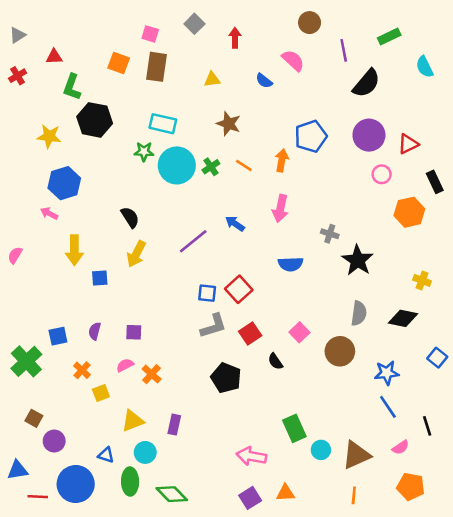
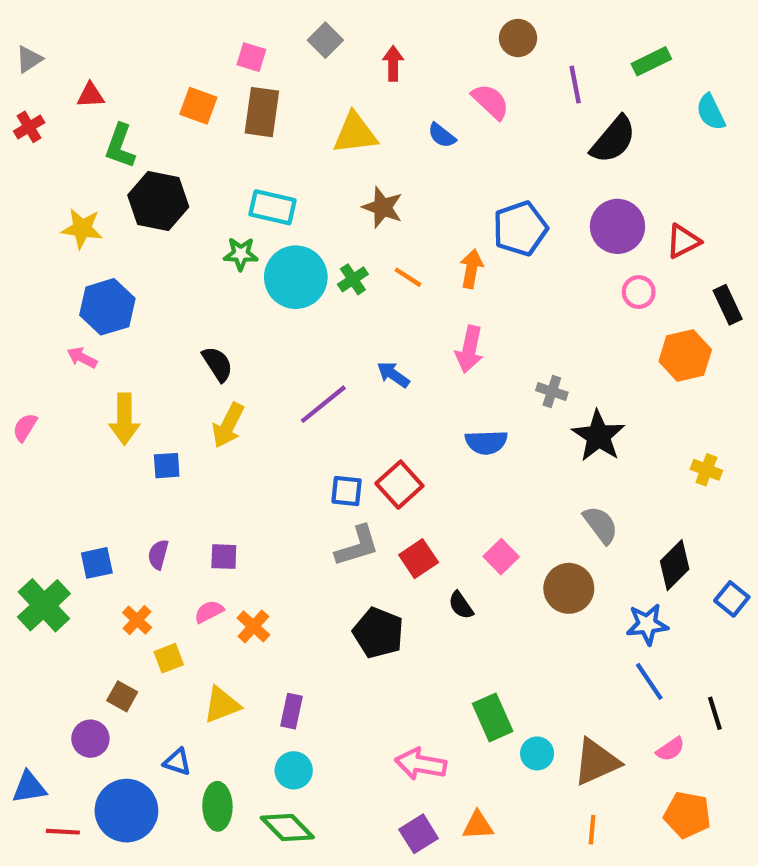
yellow triangle: (212, 79) -> (355, 133), size x1.6
gray semicircle: (359, 313) -> (601, 525), turned -45
black diamond: (403, 318) -> (675, 565), moved, turned -56
brown square: (34, 418) -> (122, 696), moved
cyan circle: (145, 452) -> (294, 770), moved

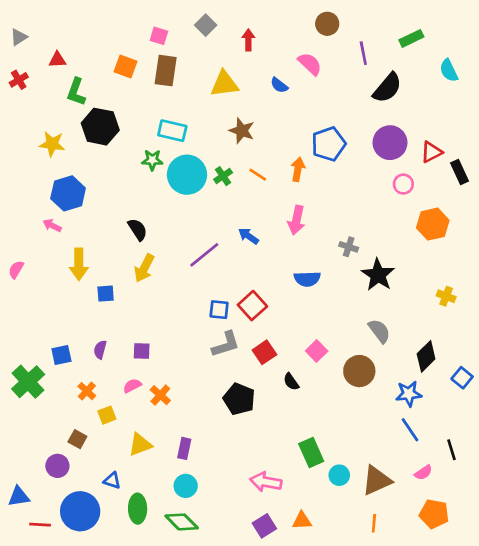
black rectangle: (728, 305) -> (459, 172), moved

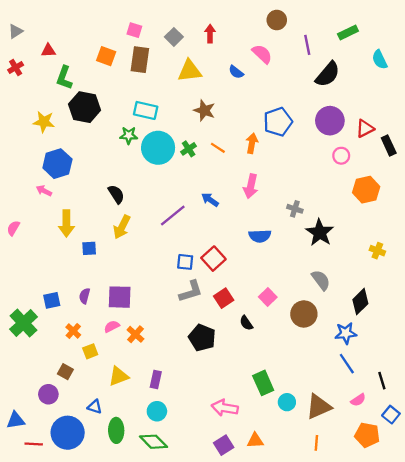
gray square: (206, 25) -> (174, 37), moved
purple square: (142, 351) -> (120, 297), size x1.6
blue square: (462, 378) -> (391, 415), moved

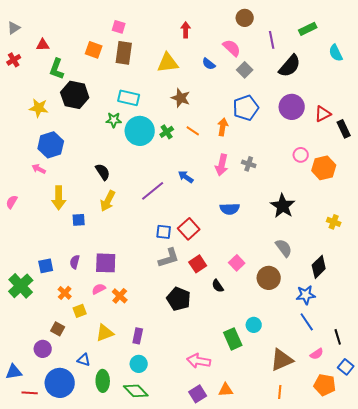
gray square: (174, 37) -> (245, 70), moved
pink circle: (341, 156) -> (301, 155), moved
gray cross: (295, 209) -> (249, 164), moved
cyan circle: (287, 402) -> (254, 325), moved

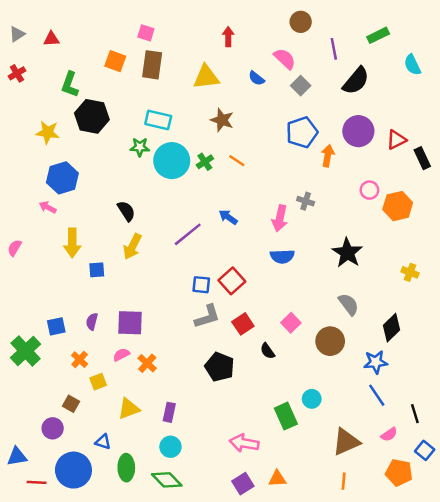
red triangle: (43, 45) -> (51, 39), moved
orange arrow: (223, 127) -> (328, 156), moved
pink arrow: (222, 165) -> (280, 218), moved

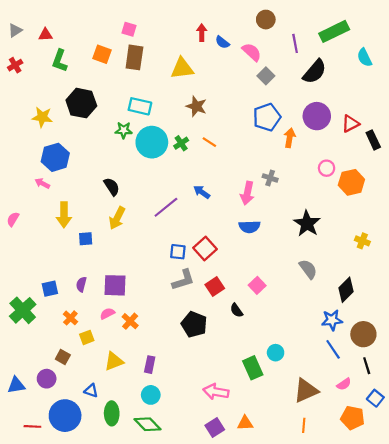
green rectangle: (378, 35) -> (334, 31), size x1.5
blue semicircle: (256, 78) -> (222, 42), moved
green L-shape: (70, 84) -> (60, 61), moved
brown circle: (330, 341) -> (363, 334), moved
blue triangle: (17, 457) -> (16, 385), moved

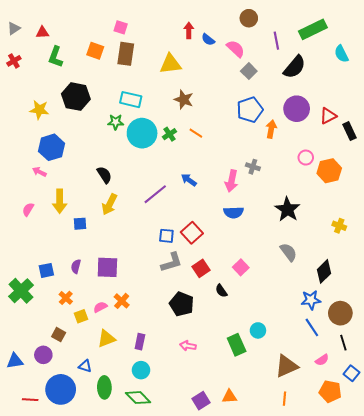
pink semicircle: (13, 219) -> (28, 209), moved
pink semicircle: (107, 314) -> (100, 307), moved
pink arrow: (216, 392) -> (188, 346), moved, size x0.7

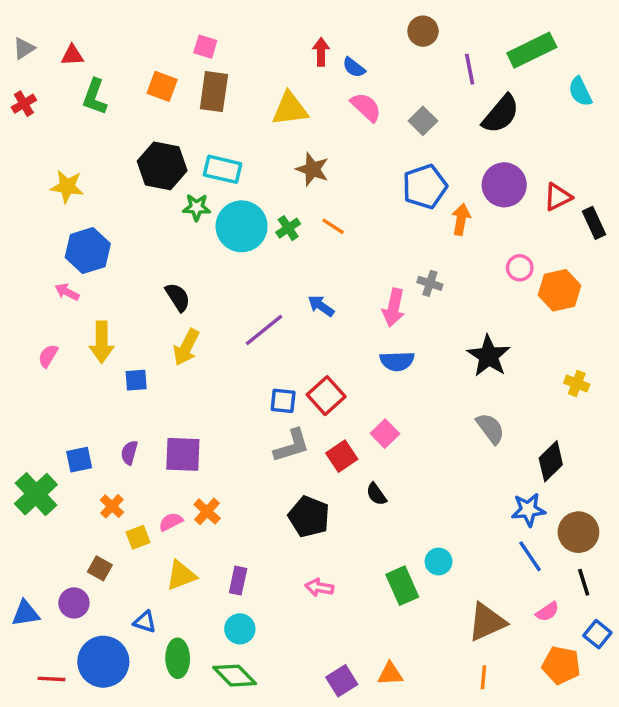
pink semicircle: (236, 49) -> (366, 107), moved
black hexagon: (76, 97) -> (162, 166), moved
pink square: (241, 267) -> (385, 434), moved

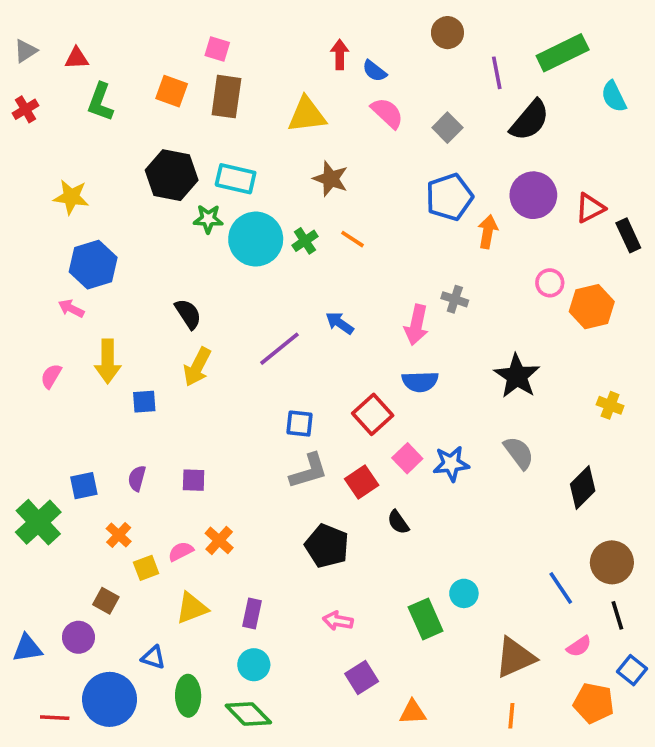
red square: (326, 396) -> (373, 414), moved
purple square: (183, 454) -> (194, 480), size x0.6
blue star: (528, 510) -> (451, 464), moved
purple square: (342, 681) -> (362, 677), moved

